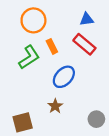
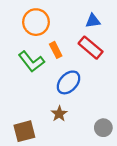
green L-shape: (29, 57) -> (31, 62), turned 85

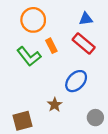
blue ellipse: (68, 82) -> (76, 81), moved

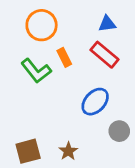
brown star: (55, 105) -> (68, 151), moved
gray circle: (95, 118) -> (119, 131), moved

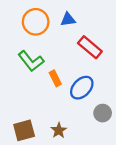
blue triangle: (107, 24) -> (68, 20), moved
orange rectangle: (64, 57) -> (55, 78), moved

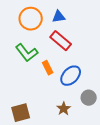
red rectangle: (90, 47) -> (61, 41), moved
brown star: (59, 130) -> (64, 109), moved

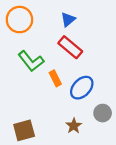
blue triangle: (59, 17) -> (68, 20), turned -32
orange circle: (31, 19) -> (19, 20), moved

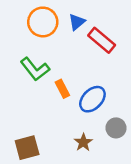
orange circle: (19, 20) -> (43, 22), moved
red rectangle: (70, 47) -> (102, 40), moved

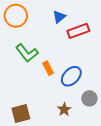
orange circle: (43, 22) -> (16, 16), moved
red rectangle: (102, 40) -> (78, 31), turned -60

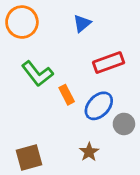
red rectangle: (78, 31) -> (109, 63), moved
gray circle: (89, 98) -> (124, 124), moved

